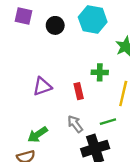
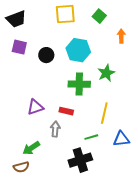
green cross: (100, 72) -> (79, 84), moved, size x1.5
red rectangle: (79, 91) -> (66, 111), turned -64
gray arrow: (75, 124) -> (55, 129), moved, turned 42

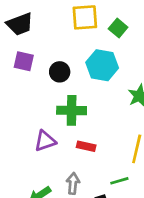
green square: (99, 16) -> (118, 28), moved
green cross: (79, 84) -> (72, 110), moved
gray arrow: (55, 129) -> (73, 183), moved

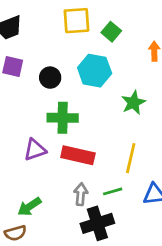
red rectangle: (86, 146) -> (78, 155), size x1.6
gray arrow: (73, 183) -> (81, 194), moved

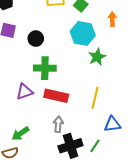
cyan hexagon: (95, 71) -> (83, 33), moved
green line: (113, 191) -> (95, 146), moved, turned -40

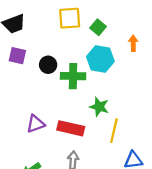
green star: (97, 57) -> (99, 107), moved, turned -30
green cross: (45, 68) -> (73, 76), moved

